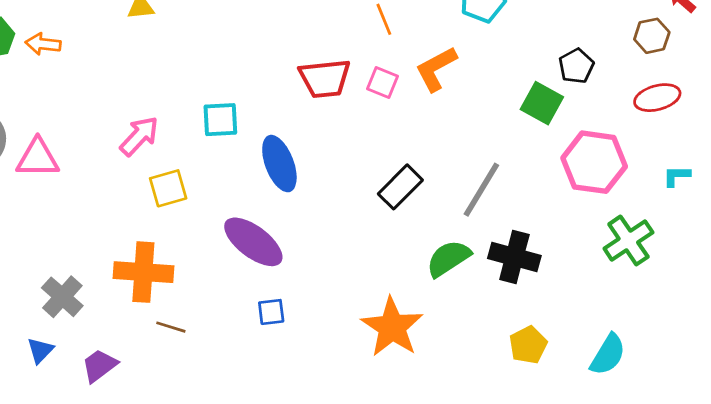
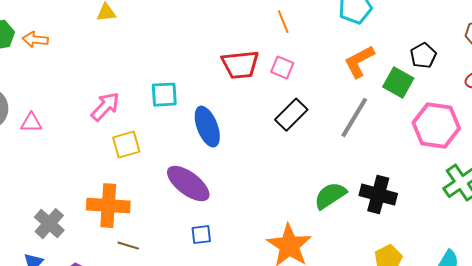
orange L-shape: (436, 69) -> (359, 62), moved
pink triangle: (38, 158) -> (31, 123), size x0.7
black rectangle: (400, 187) -> (291, 115), moved
gray line: (481, 190) -> (354, 118), moved

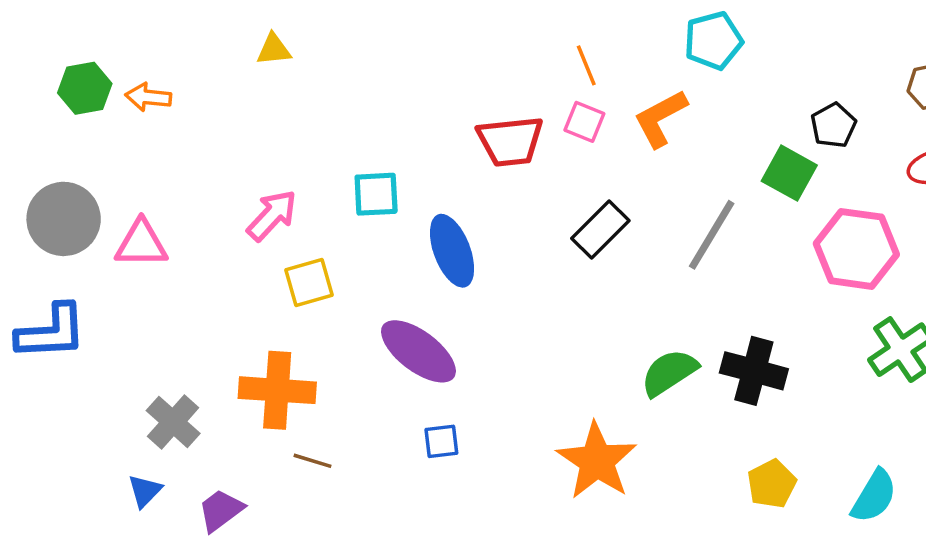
orange L-shape: (359, 62) -> (660, 118), moved
pink square: (282, 68) -> (584, 122), moved
pink triangle: (31, 123) -> (141, 244), size x1.4

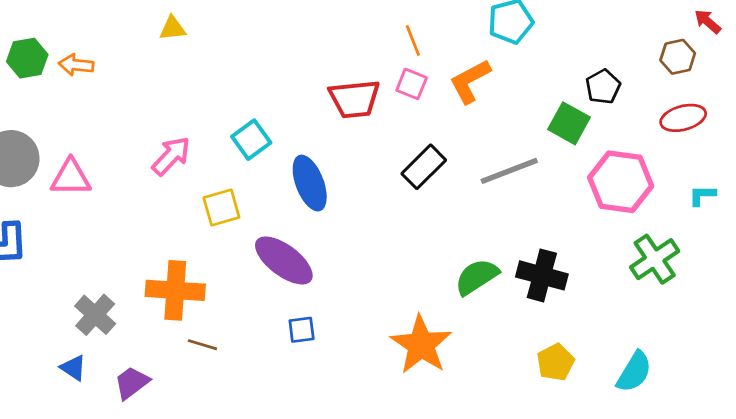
cyan square: (376, 194) -> (251, 140), turned -33
gray line: (712, 235) -> (509, 171), turned 38
yellow square: (309, 283) -> (221, 208), moved
blue triangle: (145, 491) -> (73, 368), turned -40

